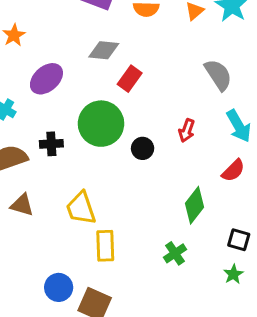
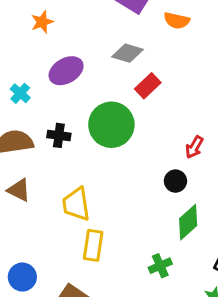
black circle: (143, 148) -> (175, 181), moved
blue circle: (59, 287) -> (22, 277), moved

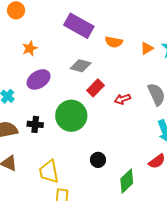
orange star: (42, 22) -> (30, 48), moved
red arrow: (194, 147) -> (122, 99), moved, turned 42
black circle: (175, 181) -> (98, 160), moved

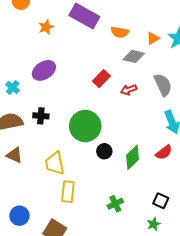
orange star: (30, 48) -> (46, 27), moved
gray diamond: (81, 66) -> (134, 56), moved
green circle: (71, 116) -> (85, 126), moved
green diamond: (127, 181) -> (133, 157), moved

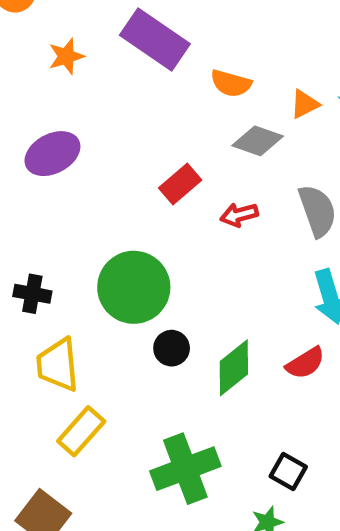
black cross: (41, 116) -> (32, 294), moved
yellow rectangle: (68, 192) -> (81, 431), turned 30
green cross: (115, 204) -> (185, 469), size x1.8

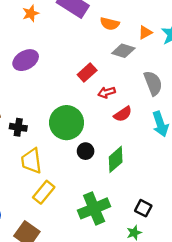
red arrow: (239, 215) -> (107, 92), moved
red semicircle: (305, 363) -> (123, 114), moved

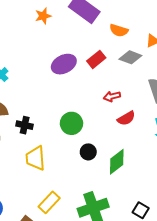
purple ellipse: (26, 60) -> (64, 64), moved
red rectangle: (87, 73) -> (96, 59), moved
green circle: (67, 123) -> (71, 123), size x0.7
yellow rectangle: (44, 192) -> (49, 202), moved

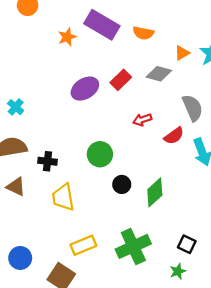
orange star: (43, 16) -> (67, 37), moved
orange semicircle: (119, 30) -> (143, 33), moved
red semicircle: (126, 118) -> (174, 136), moved
yellow rectangle: (49, 202) -> (83, 245), turned 30

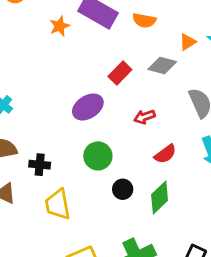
purple ellipse: (85, 89) -> (88, 107), moved
red semicircle: (174, 136) -> (165, 154), moved

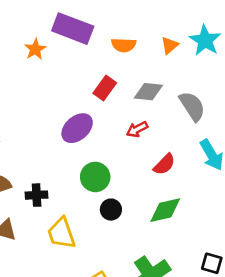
orange semicircle: (144, 20) -> (124, 45), moved
gray diamond: (162, 65) -> (148, 92), moved
black circle: (123, 189) -> (111, 210), moved
green diamond: (160, 198) -> (165, 210), turned 40

